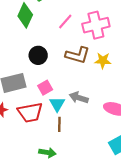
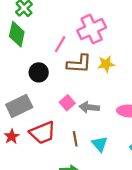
pink line: (65, 22) -> (60, 44), moved
pink square: (45, 88) -> (67, 103), moved
cyan triangle: (57, 104) -> (100, 144), moved

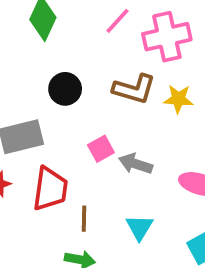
pink line: (60, 44) -> (117, 21), moved
red trapezoid: (43, 133) -> (50, 189), turned -72
brown line: (75, 139) -> (84, 219), moved

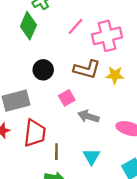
pink square: (101, 149) -> (67, 98), moved

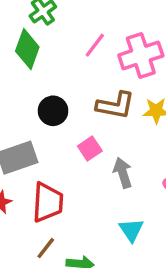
gray arrow: (88, 116) -> (123, 173), turned 60
brown line: (56, 152) -> (46, 248), moved, turned 42

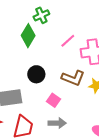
pink square: (90, 148) -> (54, 100), turned -32
gray arrow: (123, 173) -> (57, 123), moved, turned 96

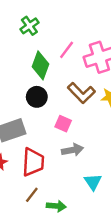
green diamond: (28, 36) -> (41, 65), moved
brown L-shape: (73, 78) -> (81, 93), turned 35

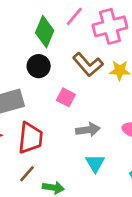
gray arrow: (72, 150) -> (88, 130), moved

